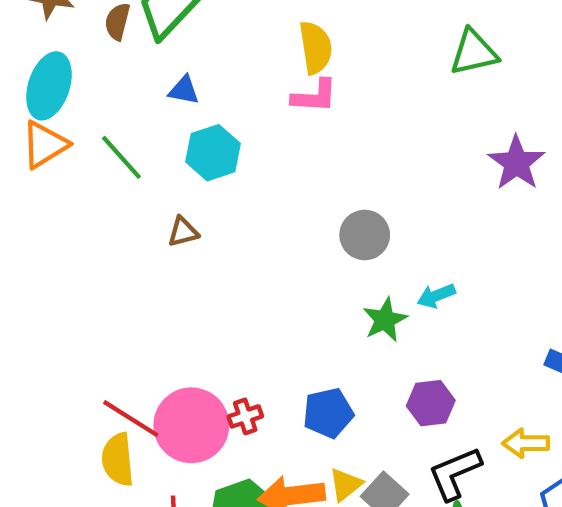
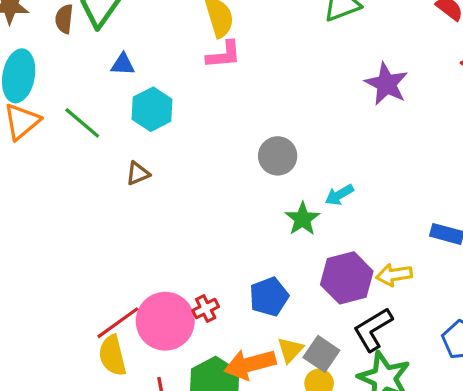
purple hexagon: (431, 403) -> (347, 278), size x1.4
red line: (131, 419) -> (118, 323), turned -60
yellow arrow: (526, 443) -> (394, 275), moved

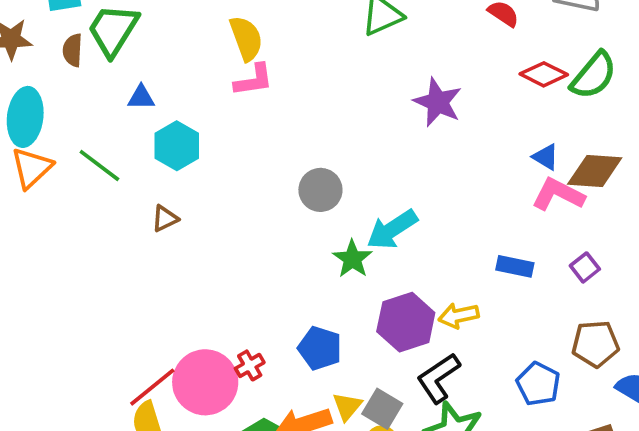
cyan arrow: (339, 195) -> (392, 230), size x1.6
blue pentagon: (269, 297) -> (320, 348), turned -30

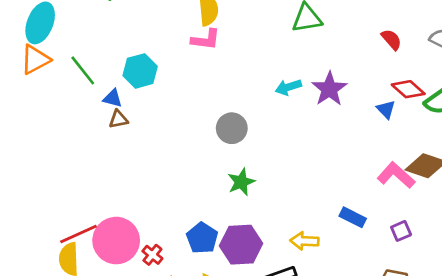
blue triangle: (141, 97) -> (113, 98), moved
blue triangle: (546, 157) -> (386, 109), moved
cyan arrow: (392, 230) -> (288, 87), moved, size x0.7
purple hexagon: (406, 322) -> (241, 245), moved
red cross: (250, 365) -> (152, 255), moved, turned -36

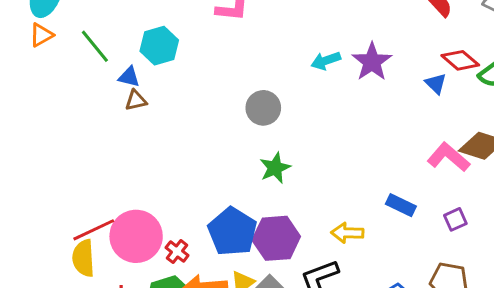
orange triangle: (35, 60) -> (41, 35), size x0.7
blue pentagon: (202, 238) -> (232, 232), size x1.4

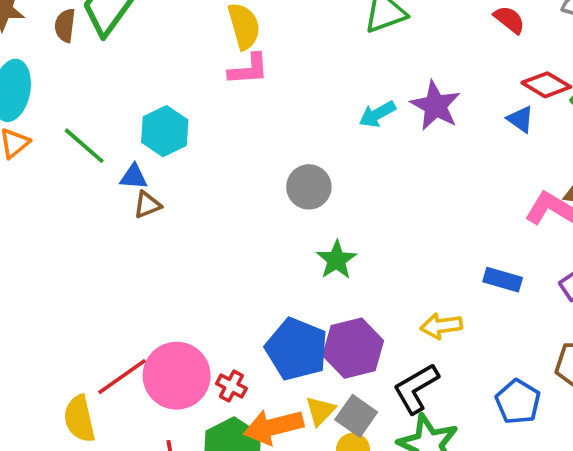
yellow semicircle: (83, 258) -> (79, 419), moved

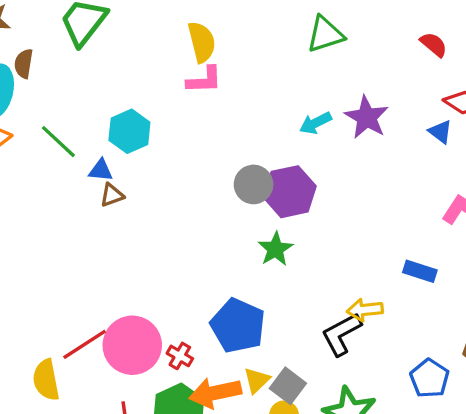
brown semicircle: (65, 25) -> (24, 64), moved
purple hexagon: (353, 348) -> (290, 192), moved
black L-shape: (416, 388) -> (341, 334), moved

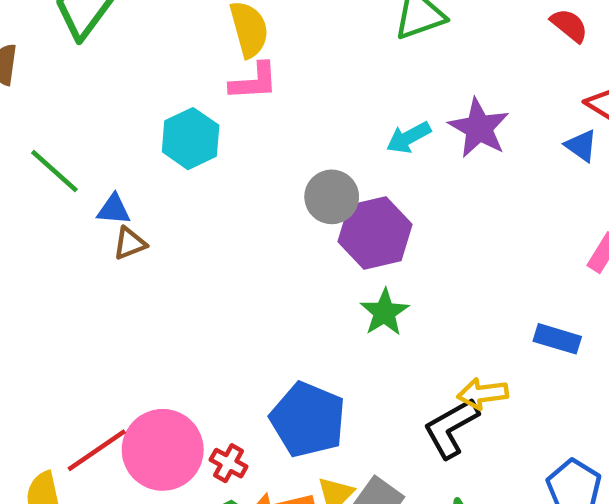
cyan hexagon: (129, 131) -> (191, 139), moved
gray circle: (254, 184) -> (332, 197), moved
green star: (275, 249) -> (385, 312), moved

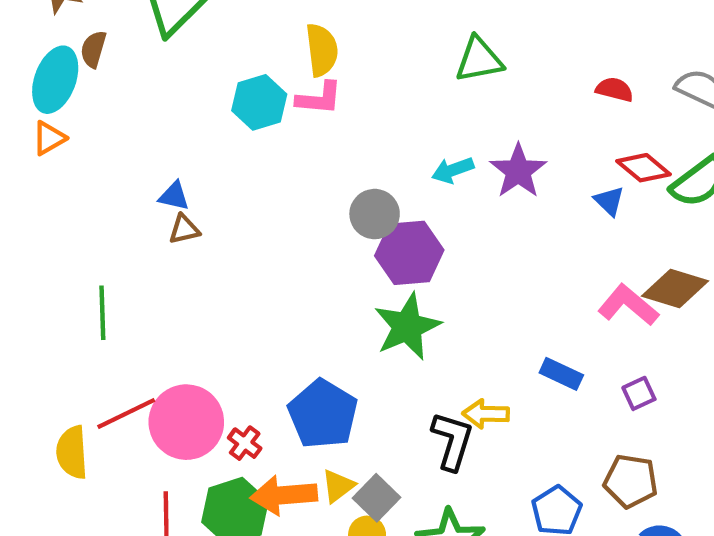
red semicircle: (569, 25) -> (614, 89), turned -33
cyan hexagon: (191, 139) -> (259, 102), moved
green line: (54, 171) -> (102, 313), moved, turned 38
green star: (385, 312) -> (407, 327), size x1.5
black L-shape: (451, 428) -> (452, 441), turned 128

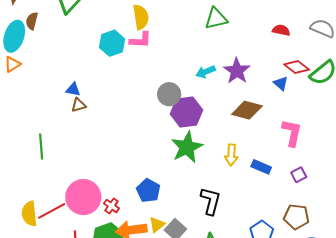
brown diamond: (675, 289) -> (247, 110), moved
pink L-shape: (628, 305) -> (292, 133), turned 64
red line: (126, 414) -> (52, 211), moved
blue pentagon: (323, 414) -> (148, 191), size x0.7
yellow arrow: (486, 414) -> (231, 155), moved, turned -85

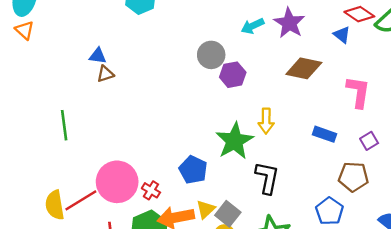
orange triangle: (12, 64) -> (25, 30), turned -42
purple hexagon: (186, 112) -> (233, 75), size x0.7
green star: (187, 147) -> (235, 141), moved
yellow arrow: (231, 155) -> (266, 121), moved
brown pentagon: (296, 217) -> (353, 177), moved

